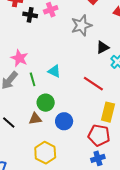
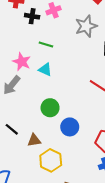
cyan triangle: (54, 71) -> (45, 70), moved
green line: (33, 79) -> (46, 44), moved, turned -56
brown triangle: (35, 119) -> (34, 140), moved

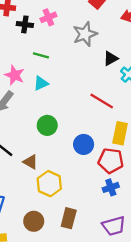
cyan triangle: (45, 70) -> (41, 83), turned -48
blue circle: (70, 127) -> (84, 144), moved
brown triangle: (34, 140) -> (31, 162), turned 40

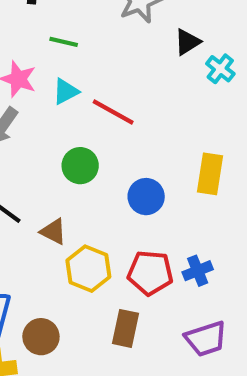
red line: (102, 101) -> (113, 112), moved
red pentagon: (111, 161) -> (150, 273), moved
brown circle: (34, 221) -> (41, 337), moved

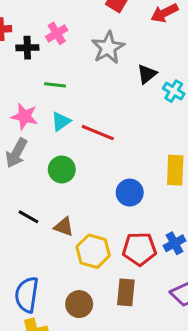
green circle: (80, 166) -> (62, 169), moved
brown circle: (41, 337) -> (79, 304), moved

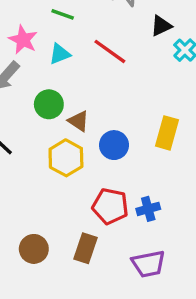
red line: (98, 133) -> (110, 51), moved
brown triangle: (64, 227) -> (79, 121), moved
yellow hexagon: (93, 251) -> (66, 158), moved

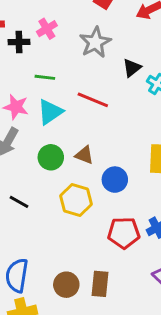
cyan triangle: (60, 54) -> (50, 112), size x1.4
brown triangle: (79, 121) -> (84, 155), moved
brown rectangle: (85, 248) -> (100, 284), moved

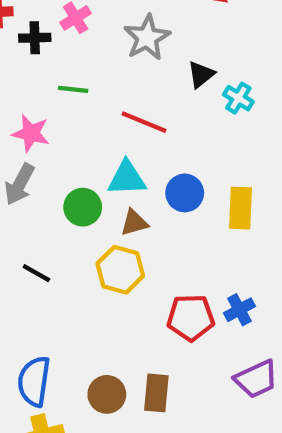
cyan triangle: (50, 112) -> (127, 178), moved, turned 32
brown triangle: (84, 155) -> (134, 223), moved, turned -36
blue circle: (115, 180) -> (185, 193), moved

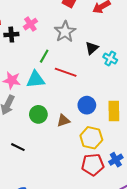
green line: (73, 89) -> (44, 56), moved, turned -64
cyan triangle: (127, 178) -> (36, 79), moved
yellow hexagon: (120, 270) -> (91, 138), moved

